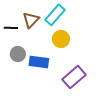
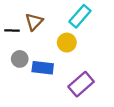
cyan rectangle: (55, 15) -> (80, 16), moved

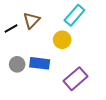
black line: (12, 31) -> (11, 29), turned -32
gray circle: (20, 59) -> (17, 64), moved

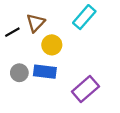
yellow circle: (62, 40) -> (52, 45), moved

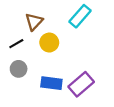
black line: (12, 32) -> (16, 44), moved
blue rectangle: (45, 72) -> (51, 83), moved

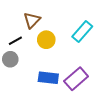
cyan rectangle: (80, 16) -> (82, 31), moved
gray circle: (19, 69) -> (10, 59), moved

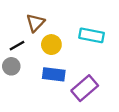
cyan rectangle: (82, 31) -> (92, 35), turned 60
blue rectangle: (48, 78) -> (54, 74), moved

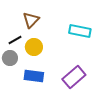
yellow circle: (51, 45) -> (34, 47), moved
blue rectangle: (54, 74) -> (34, 76), moved

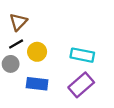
brown triangle: (31, 20) -> (18, 22), moved
cyan rectangle: (80, 31) -> (82, 55), moved

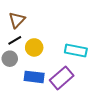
purple rectangle: (81, 85) -> (62, 78), moved

